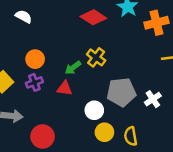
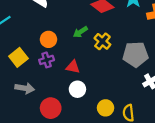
green arrow: (73, 68) -> (80, 32), moved
gray pentagon: (121, 92) -> (135, 54), moved
white circle: (94, 110) -> (77, 89), moved

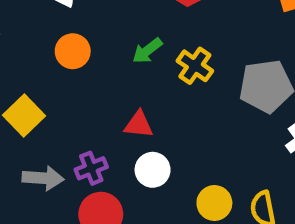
orange circle: (48, 39) -> (73, 51), moved
purple cross: (47, 60) -> (91, 168), moved

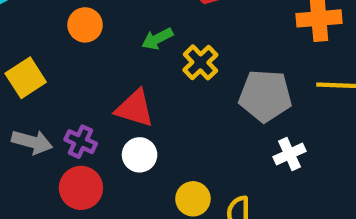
red triangle: (139, 124) -> (135, 108), size x1.4
purple cross: (91, 168) -> (81, 142), turned 36

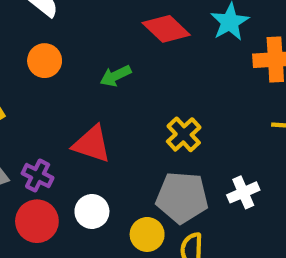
yellow cross: (200, 62) -> (184, 134), moved
gray pentagon: (265, 96) -> (182, 197), moved
white circle: (140, 155) -> (92, 211), moved

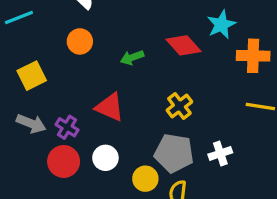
red diamond: (166, 29) -> (184, 45), moved

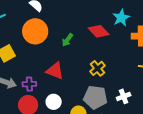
orange circle: (80, 41) -> (35, 31), size x1.6
green arrow: (132, 58) -> (67, 40), turned -32
purple cross: (67, 127) -> (29, 84), turned -32

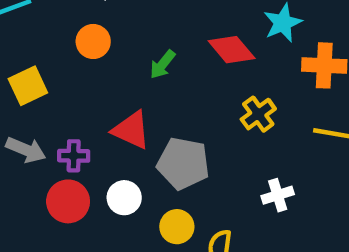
orange circle: (35, 31) -> (93, 41), size x0.6
yellow cross: (97, 68) -> (258, 114), moved
gray pentagon: (95, 97) -> (183, 163), moved

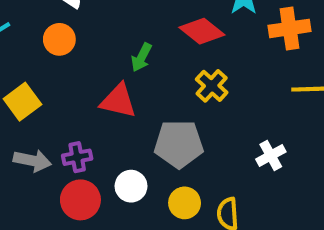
orange circle: (93, 41) -> (59, 39), moved
yellow cross: (258, 114) -> (212, 86), moved
red triangle: (131, 130) -> (118, 101), moved

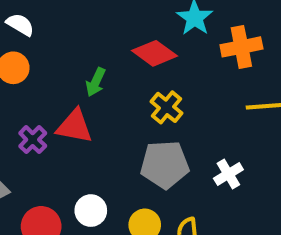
gray pentagon: (179, 144) -> (165, 164), moved
purple cross: (77, 157) -> (33, 140), moved, turned -32

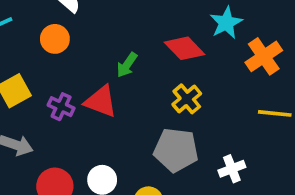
orange cross: (241, 47) -> (264, 56), turned -33
purple cross: (33, 140) -> (61, 107), turned -30

